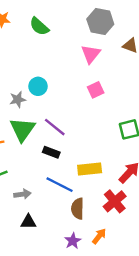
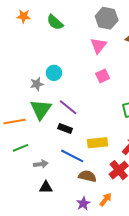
brown semicircle: (78, 209) -> (87, 176), turned 102

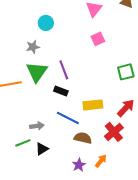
cyan circle: (54, 73) -> (46, 23), moved
purple line: (68, 107) -> (64, 70), turned 30
green line: (21, 148) -> (23, 143), moved
black triangle: (46, 187) -> (42, 149), turned -32

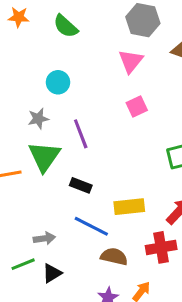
purple line: (64, 70) -> (81, 134), moved
red cross: (114, 132) -> (161, 247), turned 30

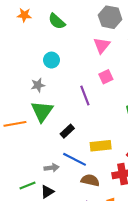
purple line: (81, 134) -> (85, 96), moved
black rectangle: (81, 185) -> (67, 131), turned -64
gray arrow: (44, 238) -> (51, 168), moved

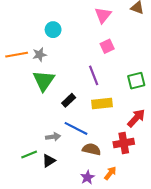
purple line: (85, 96) -> (94, 75), moved
orange line: (15, 124) -> (17, 55), moved
yellow rectangle: (101, 146) -> (102, 103), moved

